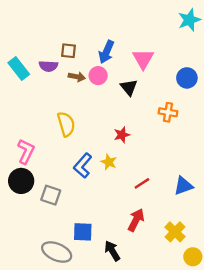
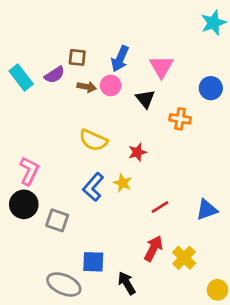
purple semicircle: (48, 66) -> (55, 75), turned -36
orange cross: (168, 112) -> (180, 119), moved
yellow semicircle: (66, 124) -> (93, 140), moved, turned 130
yellow cross: (175, 232) -> (184, 258), moved

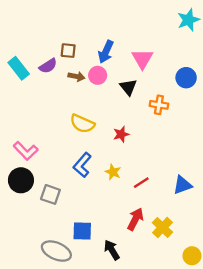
pink L-shape: (29, 171) -> (26, 151), turned 110
yellow star: (123, 183) -> (113, 172), moved

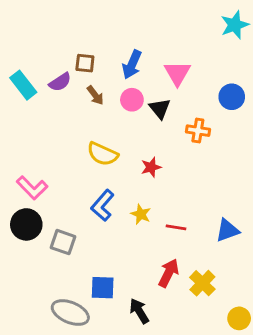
pink circle: (98, 75) -> (132, 100), moved
brown arrow: (76, 77) -> (95, 95), turned 42
red line: (141, 183) -> (176, 227), turned 42

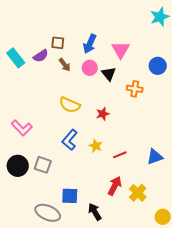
black circle: (26, 224) -> (18, 166), moved
red line: (176, 227) -> (120, 155), turned -32

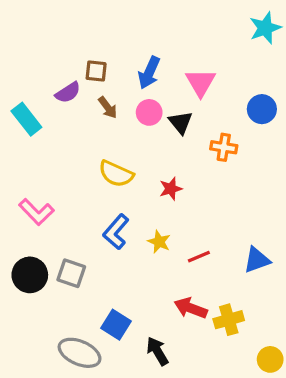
cyan rectangle: (16, 58) -> (26, 119), moved
red arrow: (115, 186) -> (191, 308), turned -96
yellow cross: (138, 193) -> (229, 320), turned 30
blue square: (70, 196) -> (116, 325), turned 30

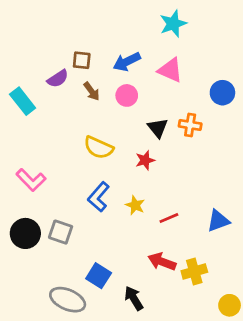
cyan star: (265, 28) -> (173, 24), moved
blue arrow: (149, 73) -> (127, 62), turned 40
pink triangle: (201, 83) -> (170, 70), turned -36
black triangle: (181, 122) -> (158, 128), moved

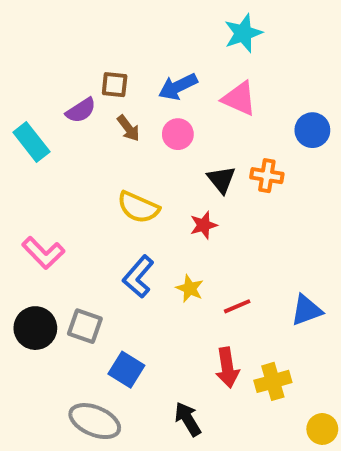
red arrow: (162, 262) -> (227, 368), turned -120
blue square: (99, 276) -> (126, 370), moved

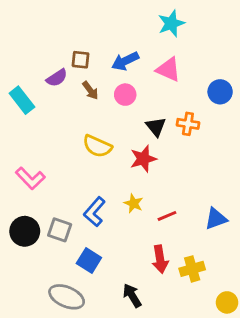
red star: (204, 225) -> (143, 159), size x1.4
blue L-shape: (138, 277) -> (94, 212), moved

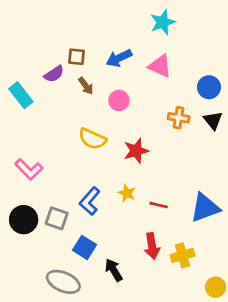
pink circle: (125, 95) -> (119, 100), moved
black triangle: (156, 127) -> (213, 120), moved
red line: (167, 216) -> (159, 205), turned 36
blue triangle: (216, 219) -> (205, 208), size x1.4
black arrow: (132, 295) -> (114, 270), moved

